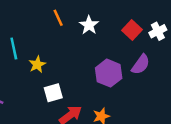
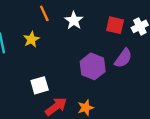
red square: (132, 30) -> (115, 25), turned -30
yellow star: (37, 64) -> (31, 39), moved

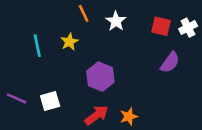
purple hexagon: (93, 66) -> (100, 77), moved
white square: (40, 85) -> (50, 101), moved

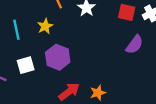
purple hexagon: (100, 77) -> (58, 57), moved
white square: (50, 101) -> (26, 65), moved

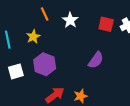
purple semicircle: (135, 45) -> (96, 60), moved

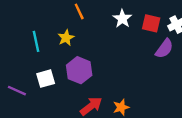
white star: (70, 20) -> (122, 19), moved
purple semicircle: (96, 60) -> (164, 49), moved

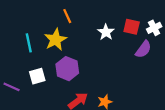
white star: (122, 19) -> (106, 32), moved
yellow star: (66, 38) -> (56, 40), size x1.5

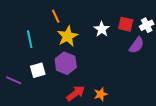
orange line: (67, 16) -> (56, 16), moved
yellow star: (56, 40) -> (68, 36), moved

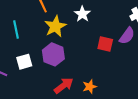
red square: (126, 24) -> (105, 44), moved
white star: (102, 29) -> (82, 14), moved

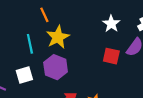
white star: (82, 14) -> (111, 24), moved
cyan line: (16, 30) -> (30, 44), moved

